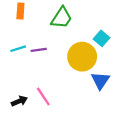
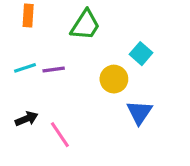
yellow circle: (82, 57) -> (114, 79), size x0.7
black arrow: (19, 101) -> (27, 119), moved

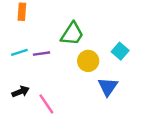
green trapezoid: (85, 25) -> (72, 34), moved
cyan square: (141, 54) -> (120, 51), moved

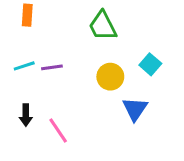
green trapezoid: (72, 34) -> (103, 26), moved, turned 120
black arrow: (21, 92) -> (26, 115), turned 112

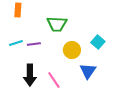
green trapezoid: (103, 26) -> (57, 24), moved, turned -60
black arrow: (26, 115) -> (30, 75), moved, size x1.5
pink line: (58, 130) -> (54, 80), moved

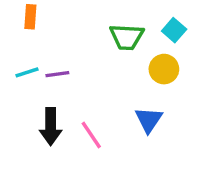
green trapezoid: (57, 24) -> (127, 37), moved
cyan square: (98, 42) -> (174, 30), moved
yellow circle: (72, 50) -> (164, 69), moved

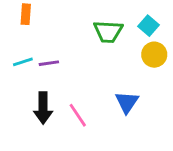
yellow circle: (164, 69) -> (154, 55), moved

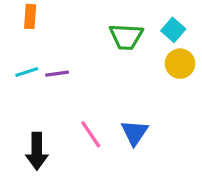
blue triangle: (127, 102) -> (135, 133), moved
black arrow: (43, 108) -> (37, 151), moved

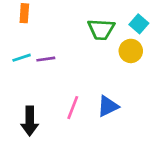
yellow circle: (180, 64) -> (131, 51), moved
blue triangle: (135, 133) -> (108, 106), turned 30
pink line: (91, 134) -> (73, 108), turned 55

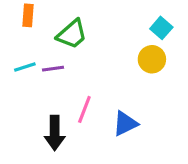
green trapezoid: (101, 29) -> (72, 34), moved, turned -44
pink line: (73, 108) -> (84, 109), moved
black arrow: (30, 121) -> (55, 133), moved

